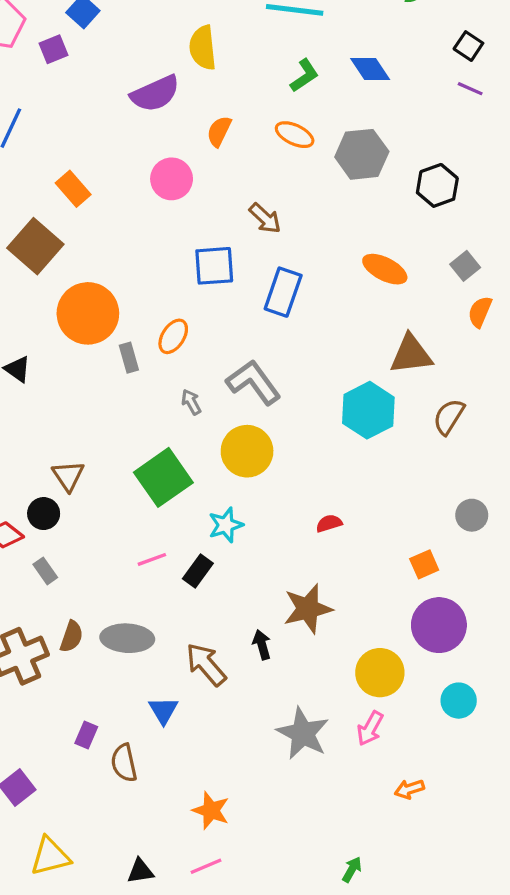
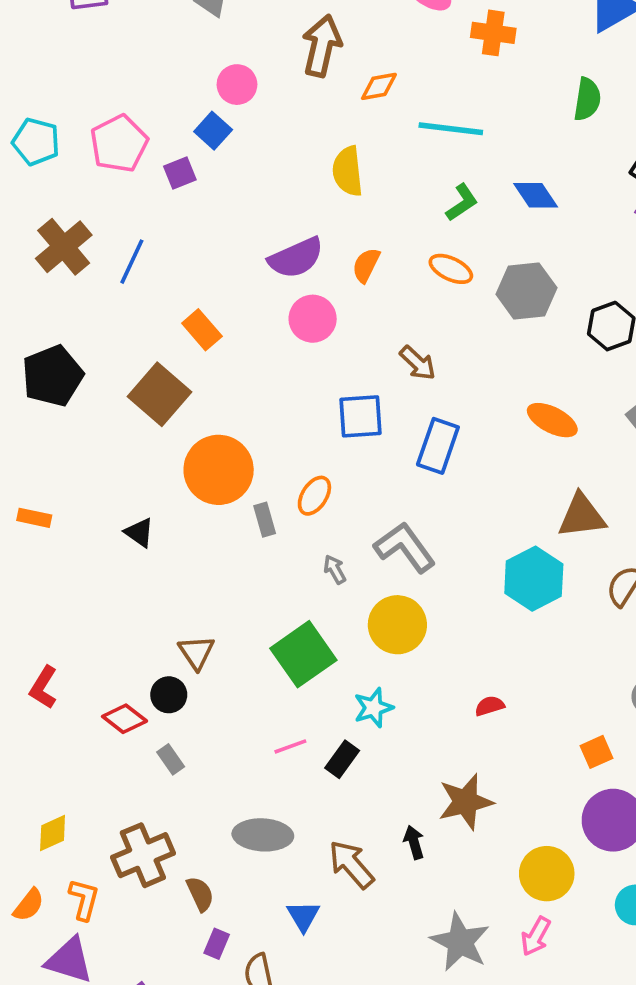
purple semicircle: (155, 94) -> (296, 258), moved
brown semicircle: (71, 637) -> (200, 894), moved, turned -44

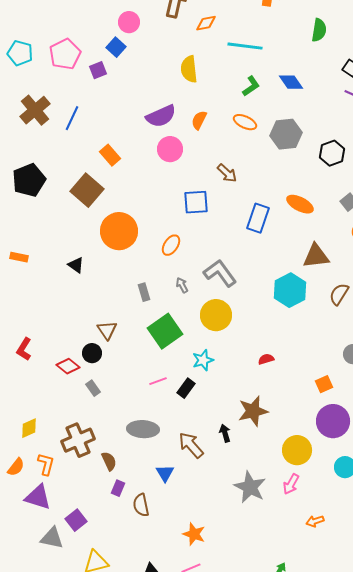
blue rectangle: (438, 446) -> (258, 218), moved
gray rectangle: (265, 520) -> (144, 292), moved

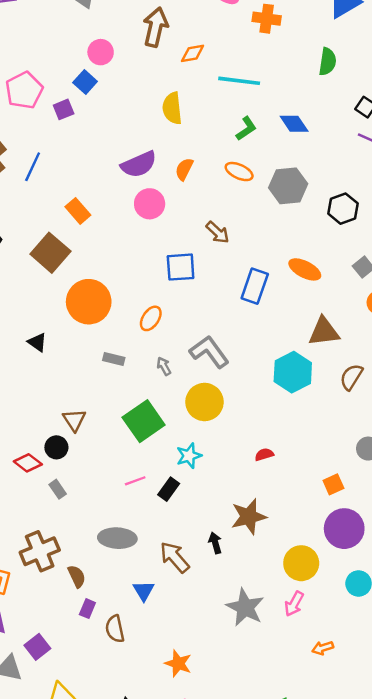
gray rectangle: (144, 292) -> (114, 359), moved, turned -60

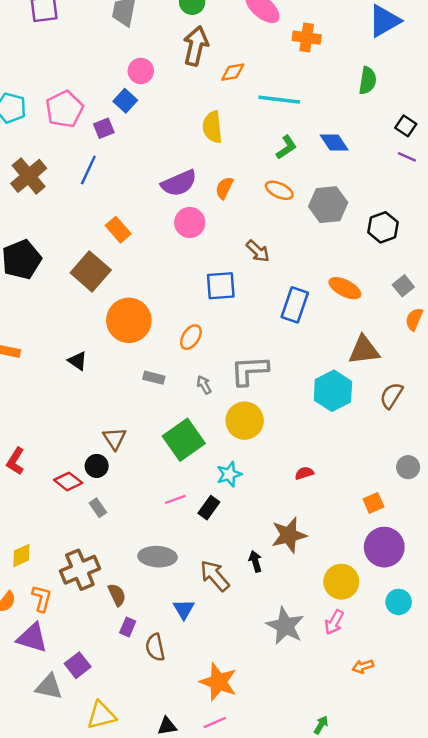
blue line: (33, 167) -> (88, 170), moved
gray L-shape: (209, 352) -> (249, 370), turned -57
orange star: (178, 664) -> (218, 682), size x1.4

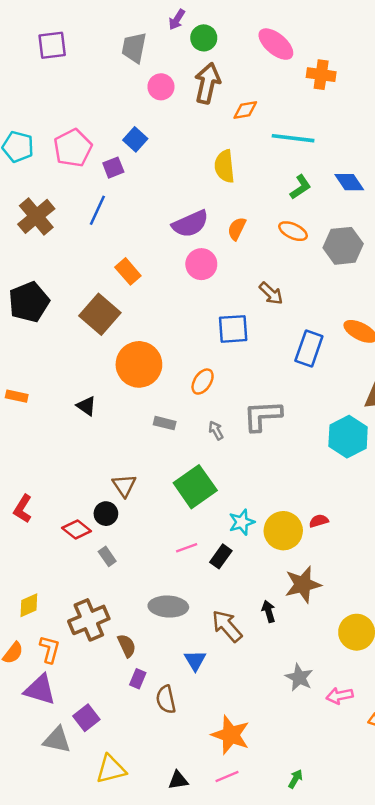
pink circle: (141, 71) -> (161, 87), moved
yellow circle: (245, 421) -> (283, 531), moved
pink arrow: (334, 622) -> (339, 696), moved, turned 50
gray star: (285, 626) -> (299, 677), size x0.7
green arrow: (321, 725) -> (295, 779), moved

